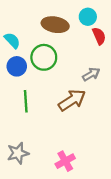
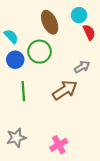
brown ellipse: (55, 25) -> (50, 22), turned 55

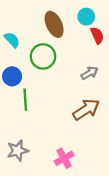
blue circle: (15, 60) -> (12, 76), moved
brown arrow: (65, 90) -> (86, 110), moved

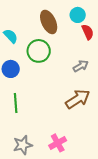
green line: (25, 100) -> (16, 103), moved
gray star: (18, 151) -> (23, 145), moved

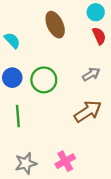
cyan circle: (78, 15) -> (96, 12), moved
green circle: (39, 51) -> (44, 80), moved

